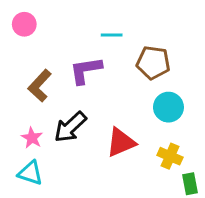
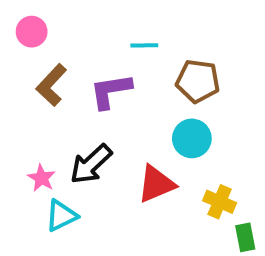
brown L-shape: (40, 86) -> (51, 85), moved
cyan circle: (168, 107) -> (192, 138), moved
cyan triangle: (30, 173) -> (61, 216), moved, turned -44

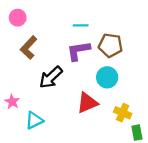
purple L-shape: (111, 91) -> (78, 51), moved
black arrow: (91, 164) -> (51, 77), moved
pink star: (42, 178) -> (12, 102), moved

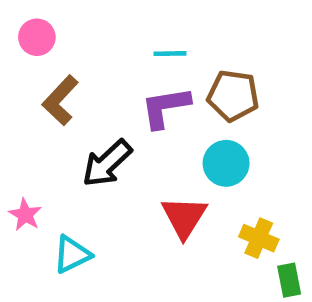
red triangle: (87, 103) -> (184, 217), turned -35

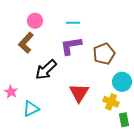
pink circle: (37, 37) -> (35, 21), moved
brown pentagon: (233, 96) -> (104, 54), moved, turned -30
cyan circle: (226, 163) -> (122, 82), moved

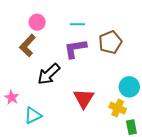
brown pentagon: (104, 54) -> (110, 42), moved

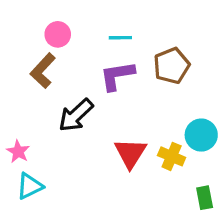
yellow cross: (118, 108) -> (172, 156), moved
cyan triangle: (33, 115) -> (30, 186), moved

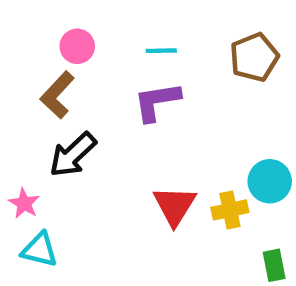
brown pentagon: (172, 66) -> (254, 57), moved
black arrow: (76, 115) -> (73, 155), moved
yellow cross: (172, 156) -> (230, 210), turned -35
cyan triangle: (30, 186) -> (40, 250), turned 40

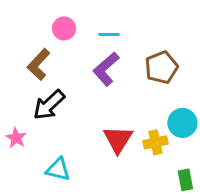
pink circle: (77, 46) -> (64, 28), moved
brown pentagon: (254, 57) -> (161, 67), moved
purple L-shape: (157, 102) -> (106, 69), turned -32
cyan triangle: (40, 250) -> (58, 169), moved

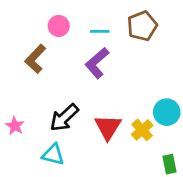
brown pentagon: (161, 67) -> (142, 26), moved
black arrow: (49, 105) -> (64, 118), moved
yellow cross: (155, 142) -> (142, 130), turned -30

